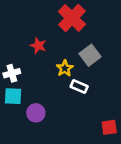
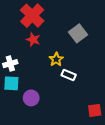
red cross: (72, 18) -> (32, 16), moved
gray square: (90, 55) -> (78, 33), moved

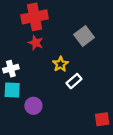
red cross: (32, 16) -> (35, 17), turned 35
white rectangle: (69, 75) -> (74, 81), turned -64

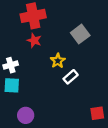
purple circle: (33, 106) -> (26, 115), moved

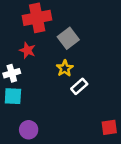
gray square: (80, 34) -> (68, 38), moved
red star: (34, 40) -> (27, 50), moved

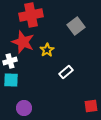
gray square: (68, 38) -> (76, 26), moved
red star: (27, 50) -> (23, 42), size x1.6
yellow star: (65, 68) -> (47, 50), moved

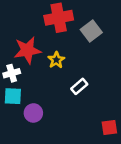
red cross: (31, 15) -> (59, 18), moved
red star: (23, 42) -> (27, 50), turned -30
purple circle: (24, 108) -> (33, 113), moved

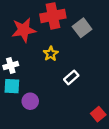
red star: (27, 50) -> (24, 30), moved
red square: (109, 127) -> (98, 114), turned -32

